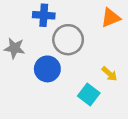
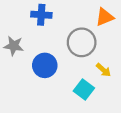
gray circle: (68, 40) -> (82, 42), moved

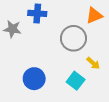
gray star: (14, 46) -> (12, 29), moved
blue circle: (45, 65) -> (34, 79), moved

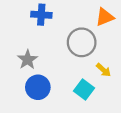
gray star: (12, 29) -> (27, 60), moved, turned 30

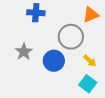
blue circle: (38, 87) -> (54, 61), moved
cyan square: (84, 90) -> (88, 84), moved

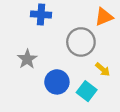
blue circle: (54, 61) -> (57, 82), moved
cyan square: (88, 84) -> (87, 91), moved

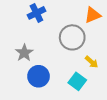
blue cross: (41, 15) -> (36, 13), turned -30
blue circle: (57, 82) -> (39, 76), moved

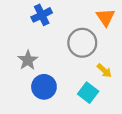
orange triangle: (93, 15) -> (105, 17), turned -42

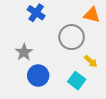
blue cross: (42, 15) -> (36, 13), turned -30
orange triangle: (105, 17) -> (92, 15), turned -42

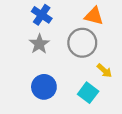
orange triangle: (92, 15) -> (94, 16), moved
gray star: (24, 52) -> (39, 44), moved

